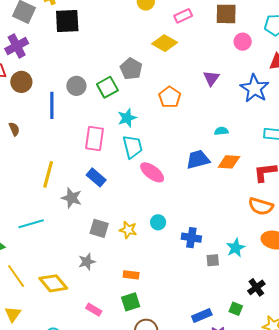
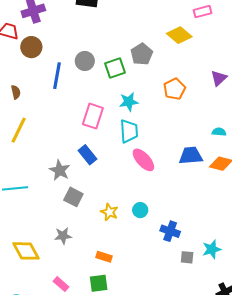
yellow line: (48, 174) -> (19, 130), moved
gray square: (99, 228) -> (73, 197), moved

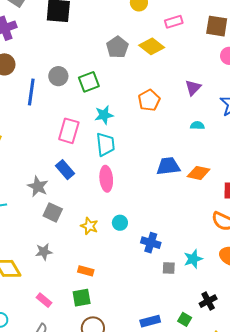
gray pentagon: (142, 54) -> (117, 47), moved
cyan semicircle: (219, 132) -> (197, 125), moved
pink ellipse: (143, 160) -> (106, 179), moved, turned 40

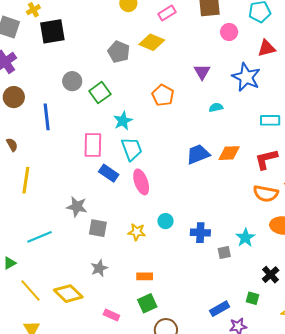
gray circle: (58, 76) -> (72, 81), moved
blue rectangle: (65, 170) -> (109, 173), moved

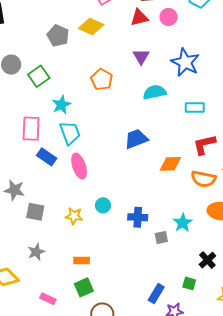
red triangle: (267, 48) -> (139, 18), moved
cyan semicircle: (216, 107) -> (155, 92), size x1.6
cyan rectangle: (270, 120) -> (195, 107), moved
orange diamond: (229, 153) -> (170, 164), moved
blue rectangle: (220, 309) -> (156, 294), turned -30

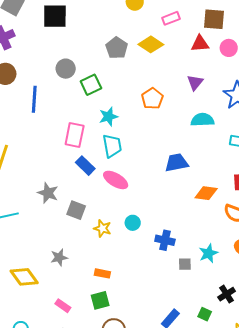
pink ellipse: (79, 166) -> (116, 180), turned -50
gray square: (35, 212) -> (76, 210), moved

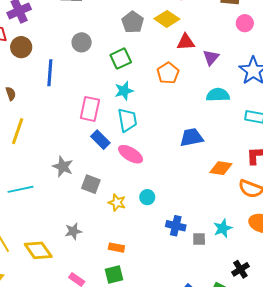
red triangle: (200, 44) -> (186, 42), moved
green square: (91, 85) -> (121, 59), moved
blue cross: (165, 240) -> (176, 226), moved

